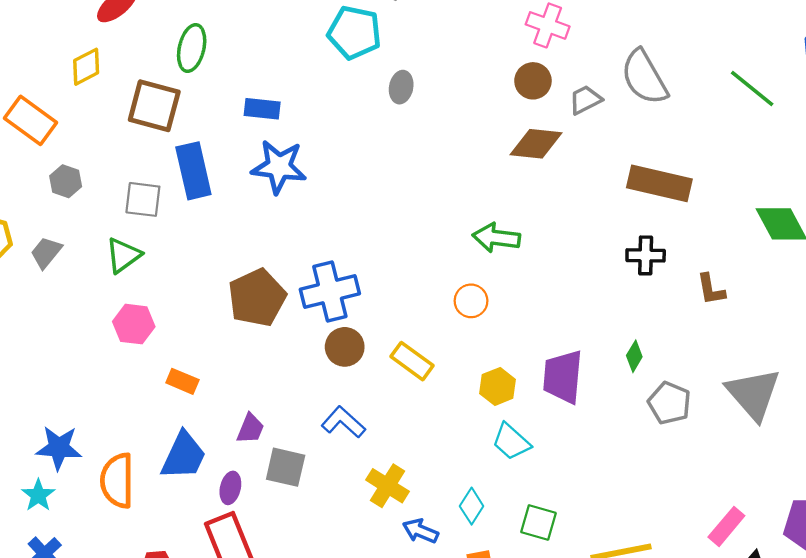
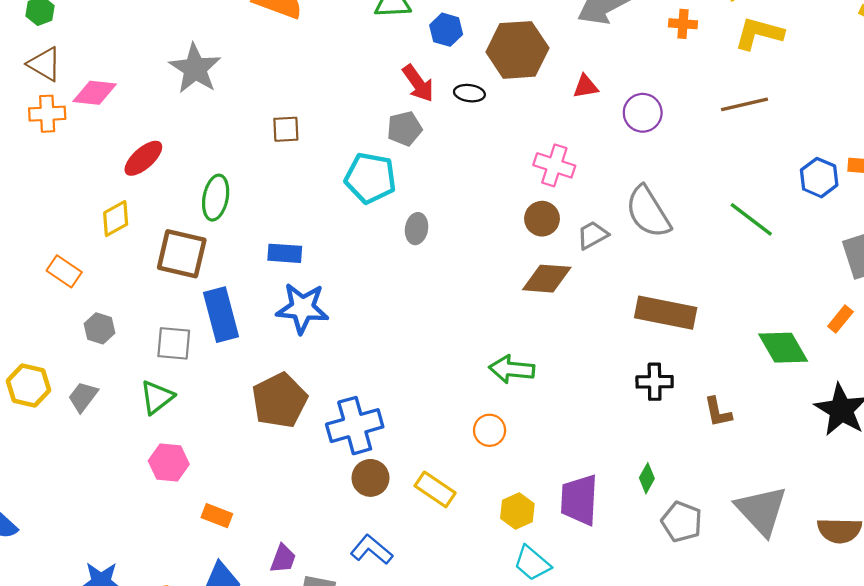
orange rectangle: (30, 120) -> (64, 271), size x0.7
brown pentagon: (257, 298) -> (280, 400), moved

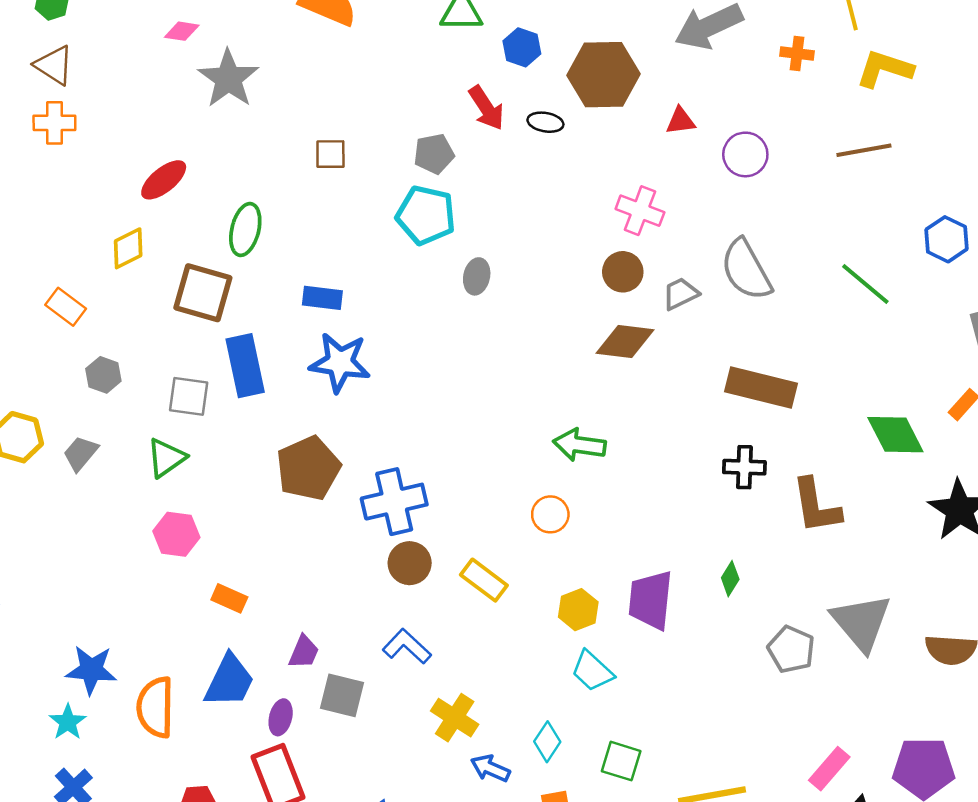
pink diamond: (95, 93) -> (182, 31), moved, size x0.7
gray pentagon: (405, 129) -> (434, 154), moved
brown L-shape: (718, 412) -> (816, 506), size x1.6
gray pentagon: (682, 522) -> (791, 649), moved

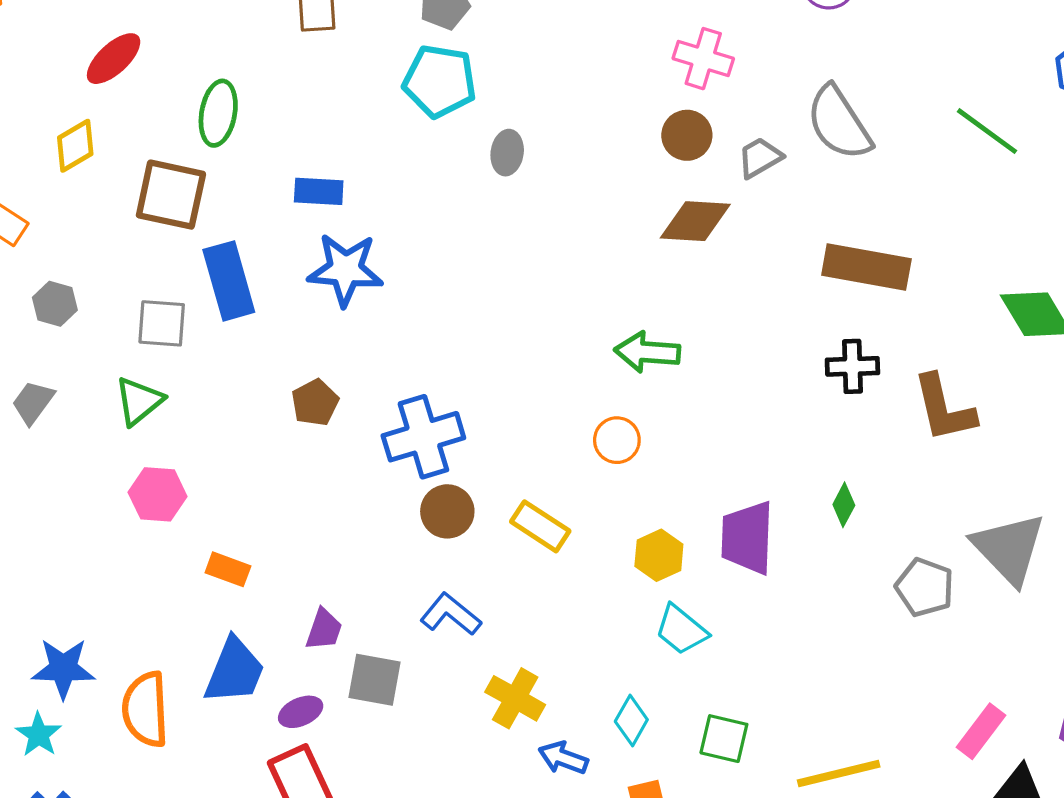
brown pentagon: (308, 468) -> (315, 403), size x0.6
purple ellipse: (281, 717) -> (301, 712), turned 56

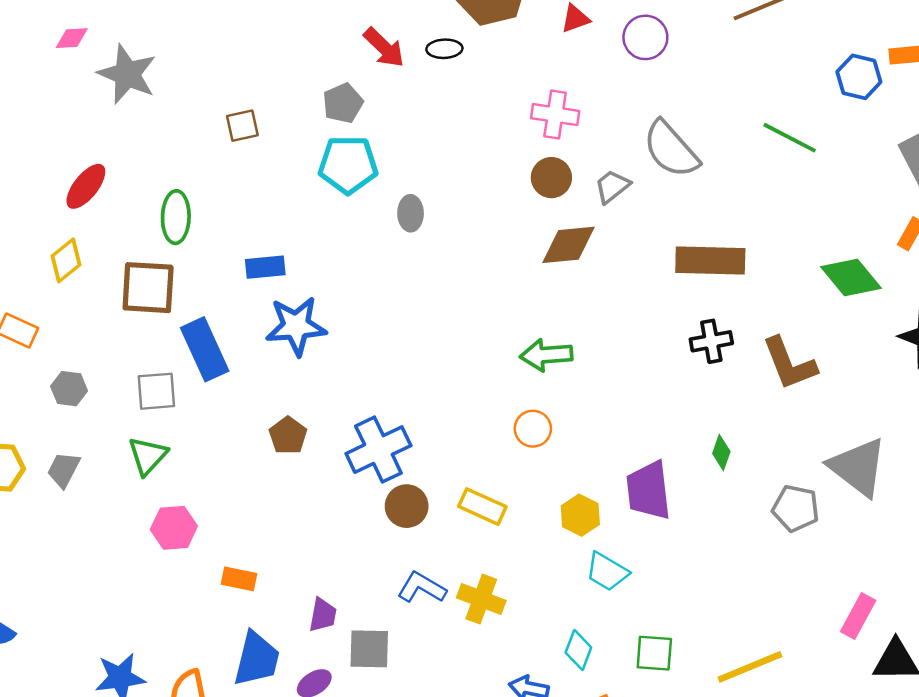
yellow cross: (515, 698) -> (481, 599), moved

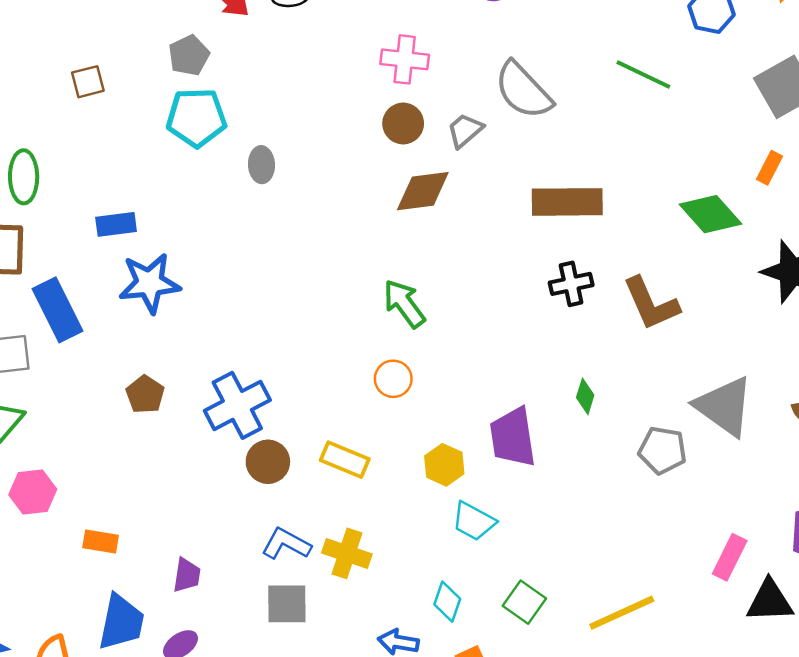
green arrow: (546, 355) -> (404, 304), turned 60
gray square: (369, 649) -> (287, 604), moved
green square: (654, 653) -> (524, 602), turned 33

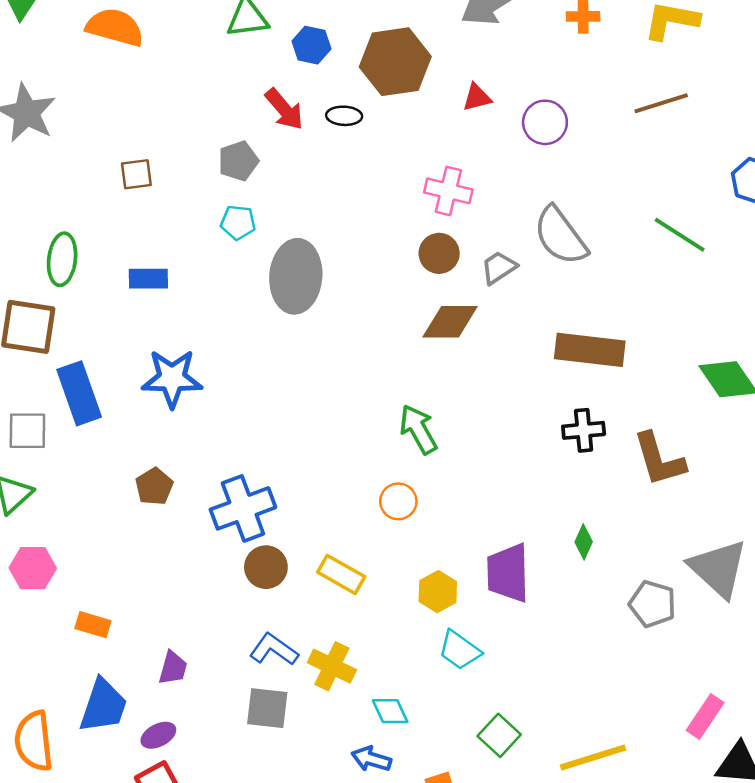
cyan pentagon: (196, 118) -> (238, 222), size x0.6
gray ellipse: (261, 165) -> (296, 276), size x2.0
blue rectangle: (116, 224) -> (148, 279), moved
cyan diamond: (447, 602) -> (390, 711), moved, turned -51

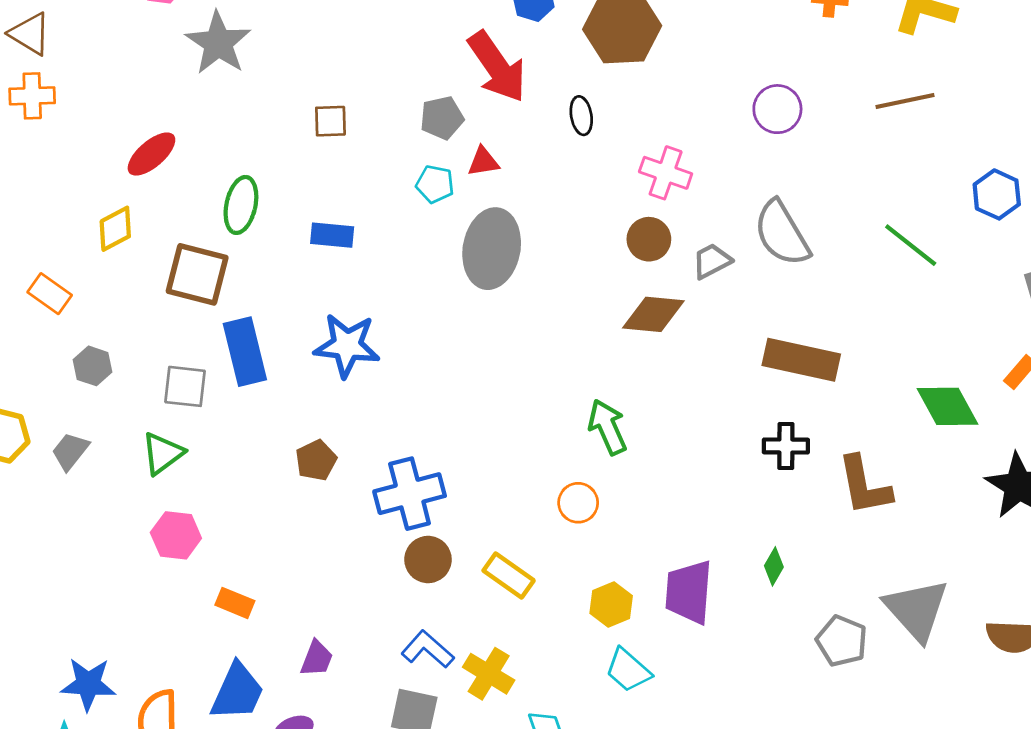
red triangle: (477, 97) -> (483, 162), moved
red arrow: (284, 109) -> (497, 67), size x1.5
black ellipse: (344, 116) -> (581, 116), moved, turned 72

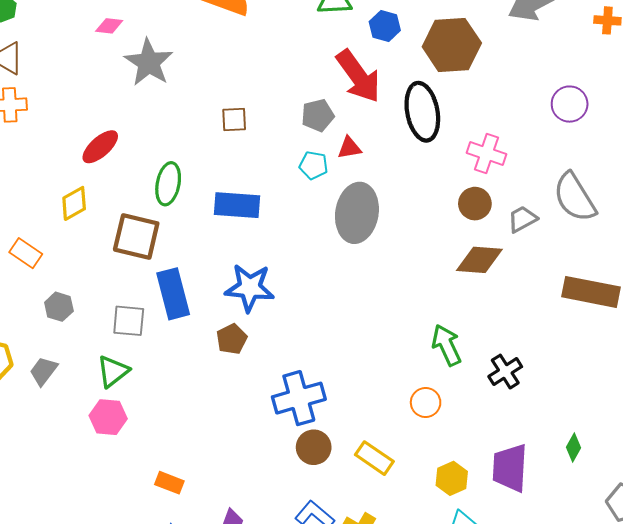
black ellipse: (581, 116) -> (422, 112), size x2.0
blue rectangle: (332, 235) -> (237, 205), size x1.4
black cross: (786, 446) -> (505, 372), moved, turned -32
brown pentagon: (316, 460) -> (232, 339), moved
pink hexagon: (176, 535) -> (108, 417), moved

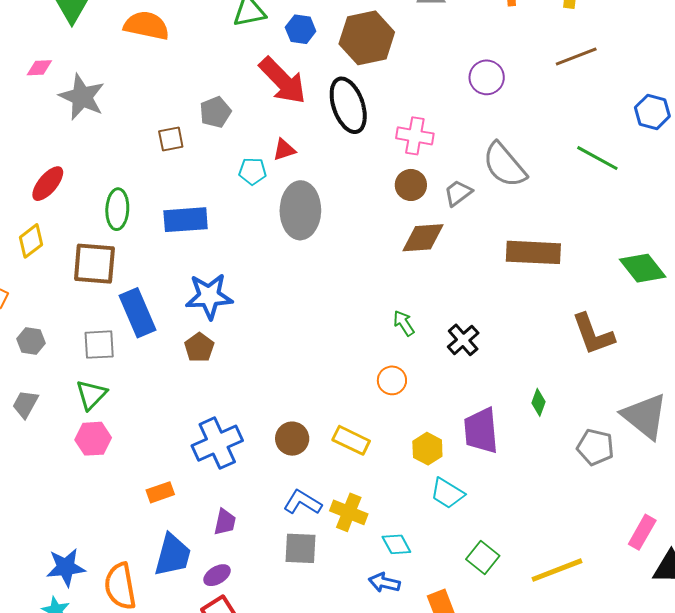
gray pentagon: (318, 115) -> (215, 112), moved
green arrow: (446, 345) -> (404, 323), size x0.7
blue cross: (299, 398) -> (217, 443), moved
orange rectangle: (169, 483) -> (160, 492), turned -32

